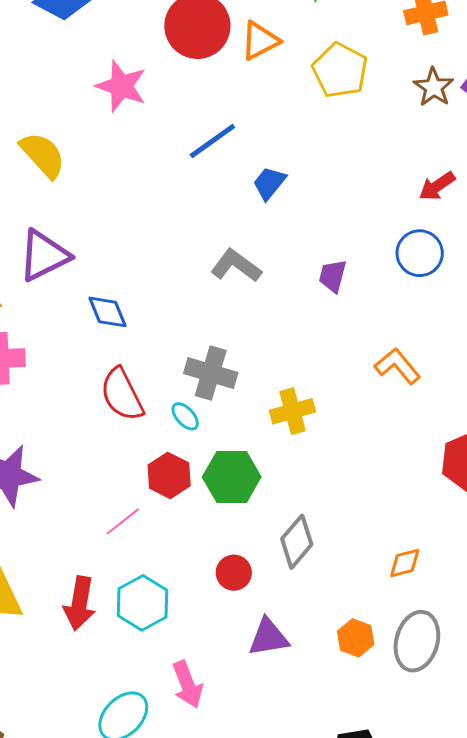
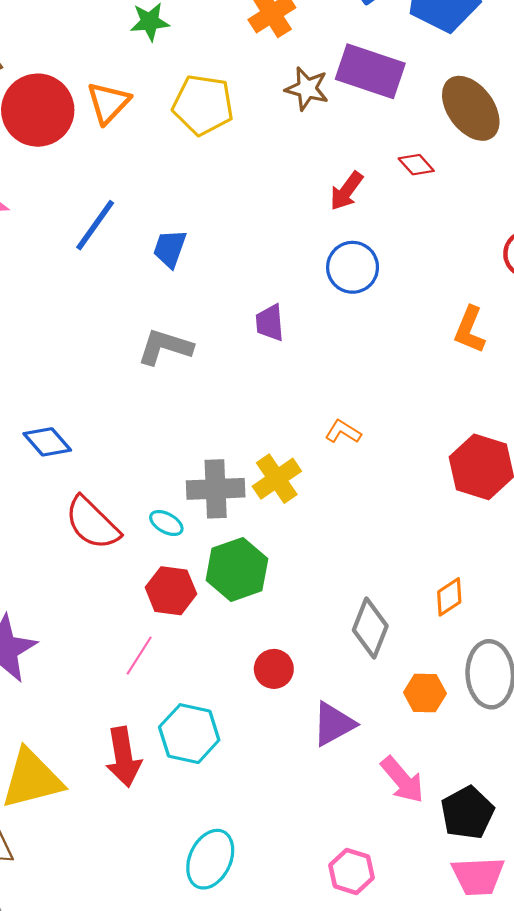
orange L-shape: (398, 366) -> (343, 432), moved, size x0.7
gray cross: (211, 373) -> (216, 489), moved
gray diamond: (297, 542) -> (370, 628), moved
pink arrow: (187, 684) -> (402, 780), moved

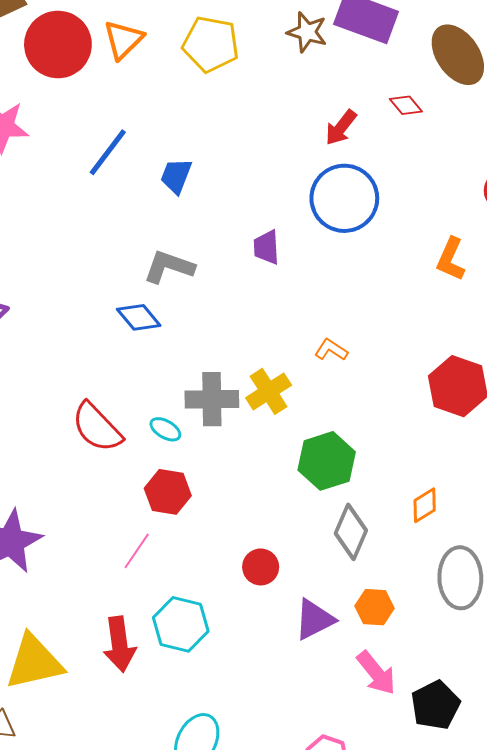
blue circle: (353, 267) -> (344, 198), size x1.4
blue diamond: (47, 442) -> (139, 317), moved
green hexagon: (237, 570) -> (327, 461), moved
orange hexagon: (425, 693) -> (375, 607), moved

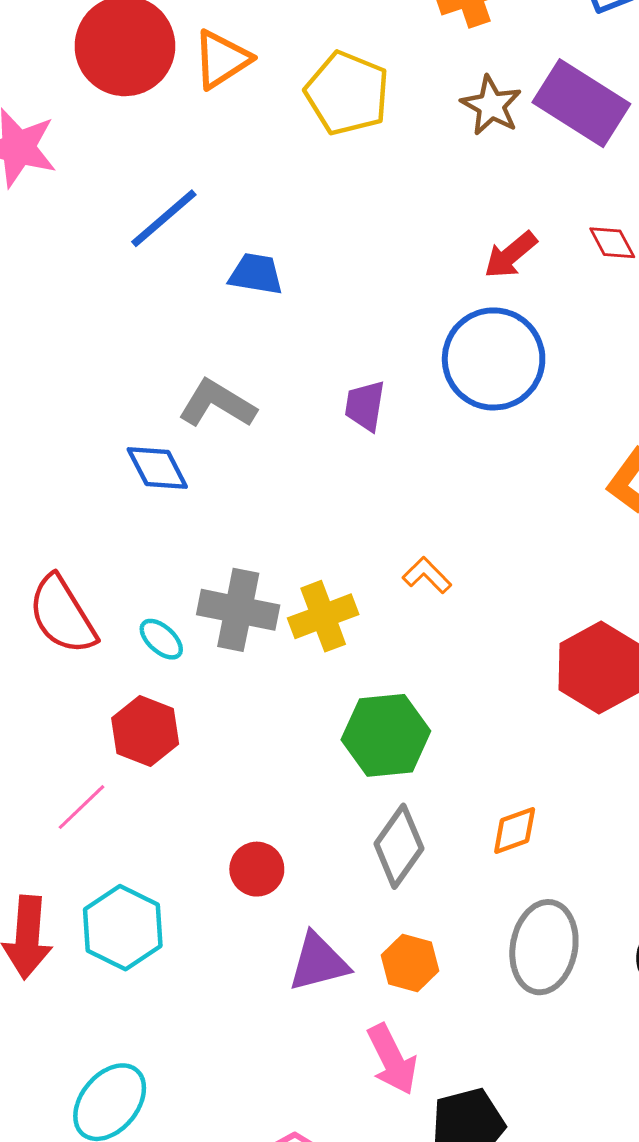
blue trapezoid: (176, 176) -> (256, 274), turned 66

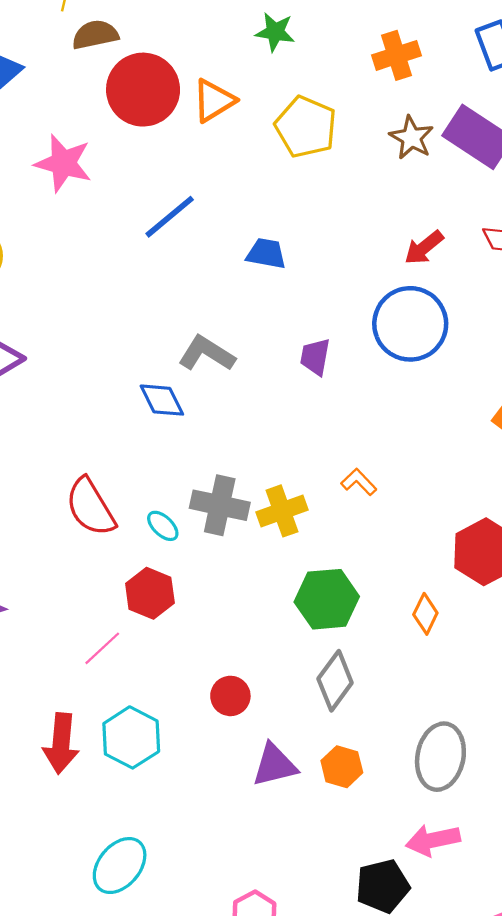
blue trapezoid: (256, 274) -> (266, 253), moved
orange diamond: (515, 830) -> (425, 614), moved, turned -45
pink arrow: (392, 1059) -> (433, 840), moved, turned 104

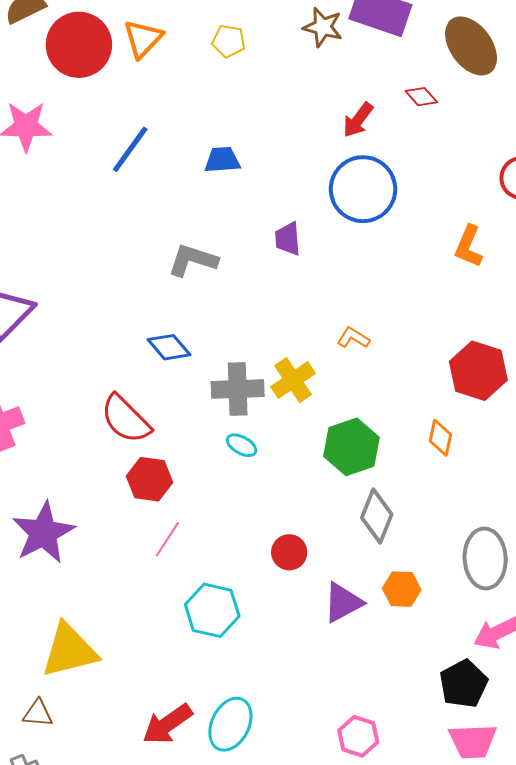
yellow pentagon: (306, 127) -> (229, 41), size x0.6
blue diamond: (162, 400) -> (169, 347), moved
cyan ellipse: (163, 526) -> (242, 445), moved
red hexagon: (150, 593) -> (150, 479), moved
red arrow: (61, 743) -> (167, 724), moved, turned 64

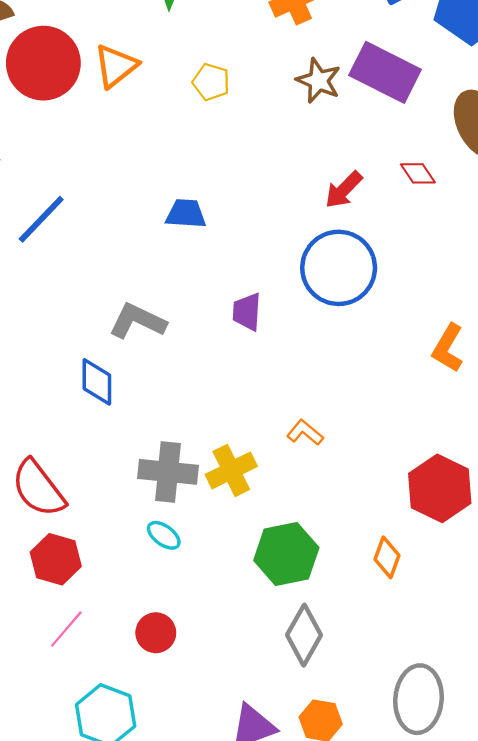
blue line: (130, 149) -> (41, 219), moved
blue diamond: (169, 347) -> (97, 382), moved, turned 33
red circle: (289, 552) -> (156, 633), moved

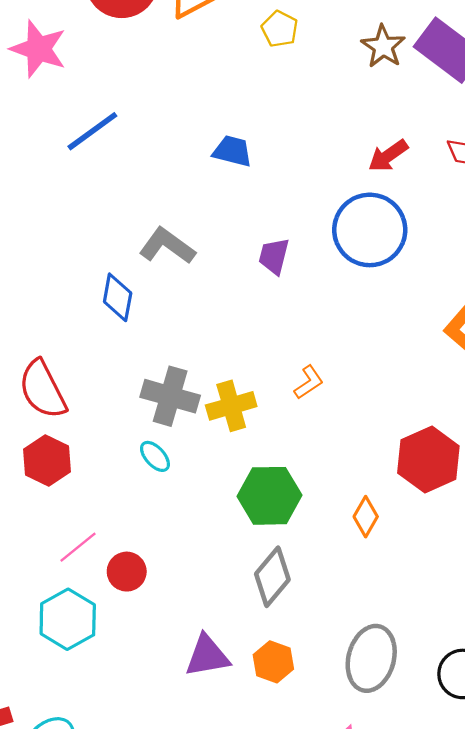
orange L-shape: (305, 433) -> (309, 382), turned 96
pink line: (66, 629) -> (78, 547), moved
red circle: (156, 633) -> (127, 572), moved

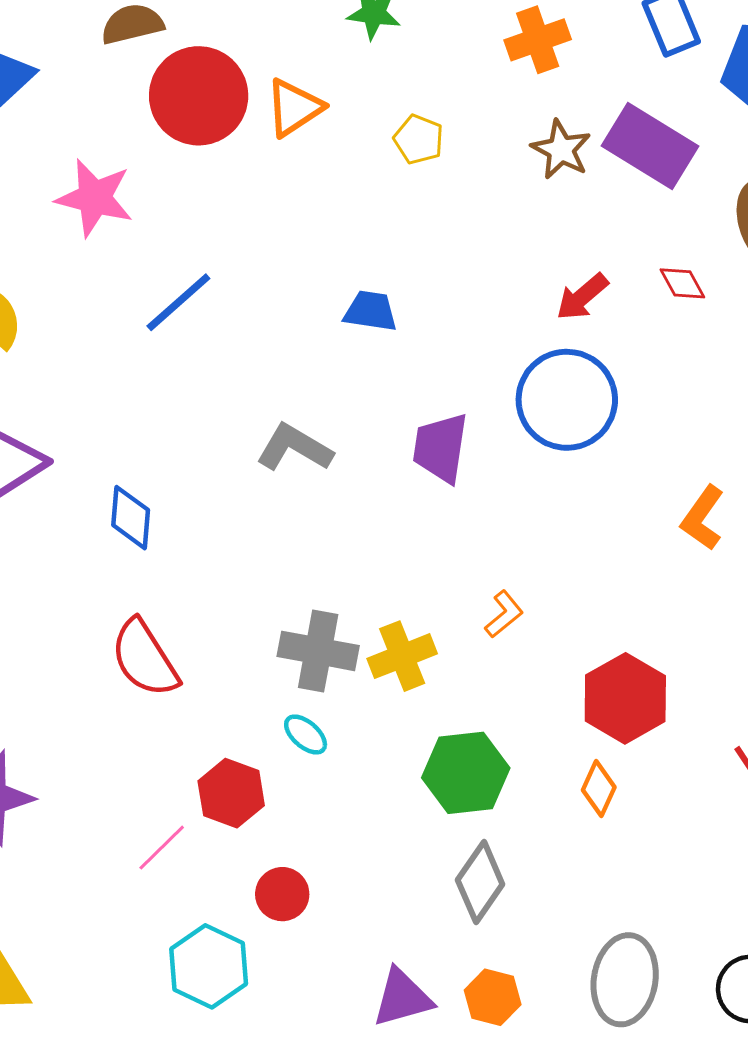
purple trapezoid: (274, 256) -> (440, 448), size x1.4
blue diamond: (118, 297) -> (131, 518), moved
red hexagon: (428, 459) -> (625, 698), moved
red hexagon: (47, 461) -> (231, 793), moved
pink line: (78, 547) -> (162, 848), moved

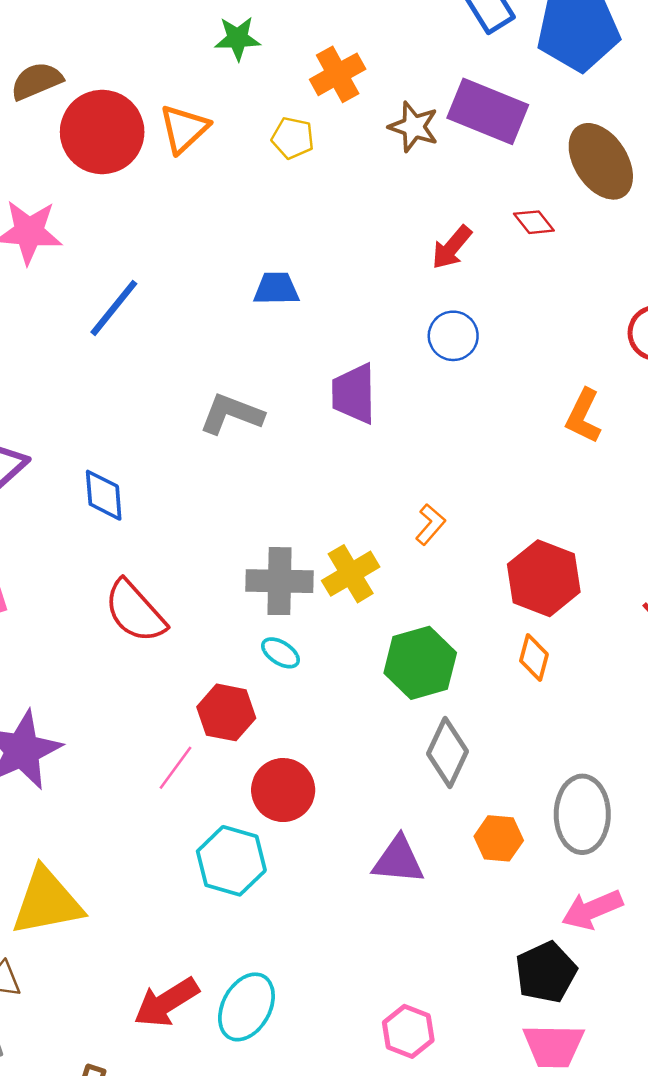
orange cross: (538, 40) -> (338, 74), moved
blue circle: (567, 400) -> (453, 336), size x0.6
red circle: (282, 894) -> (283, 790), size x1.4
orange hexagon: (493, 997) -> (499, 838), moved
purple triangle: (402, 998) -> (398, 860), turned 30

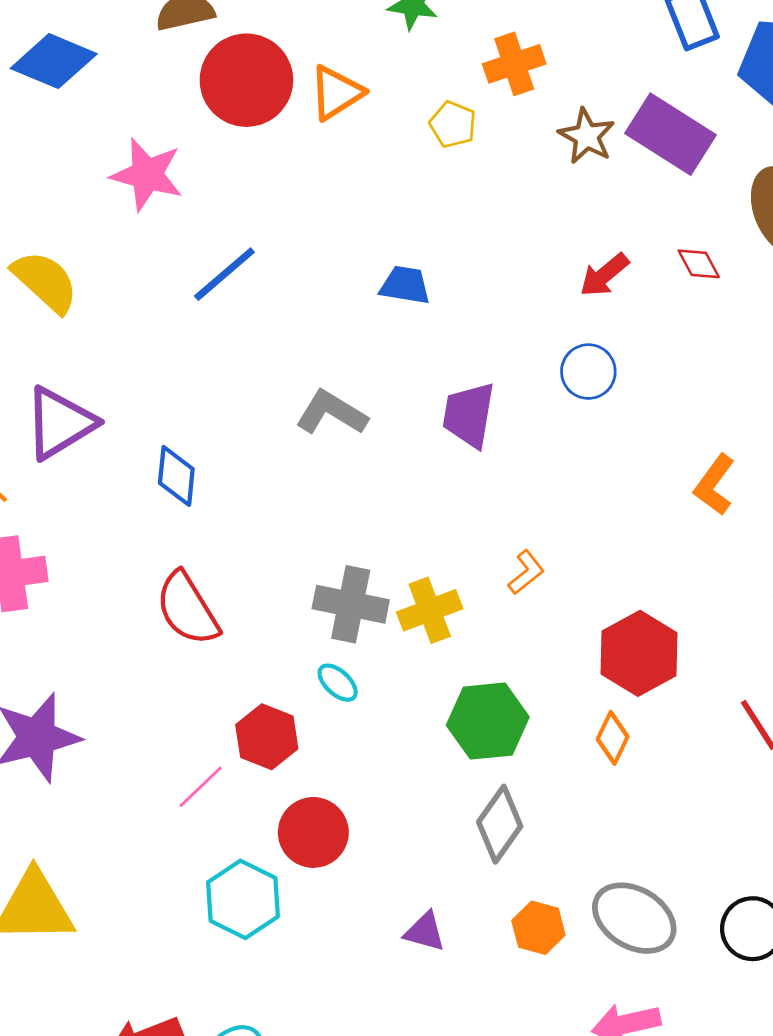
gray ellipse: (582, 814) -> (634, 918), turned -70
purple triangle: (398, 860) -> (425, 932), size x0.7

